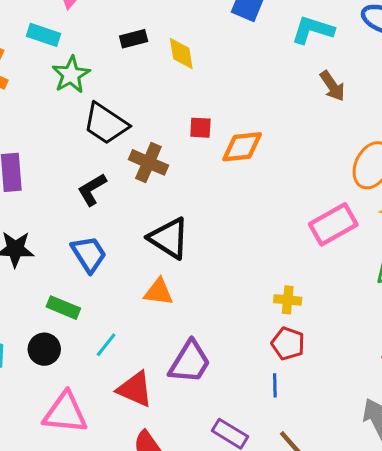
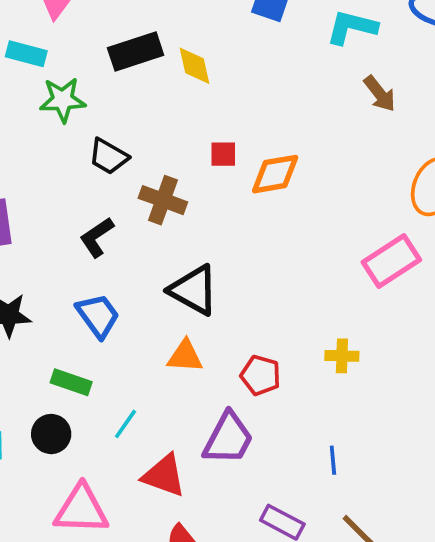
black rectangle: (134, 39) -> (136, 52), size x1.6
green star: (71, 75) -> (63, 100), turned 30
black trapezoid: (106, 124) -> (108, 157), size x0.7
red pentagon: (288, 344) -> (261, 375), moved

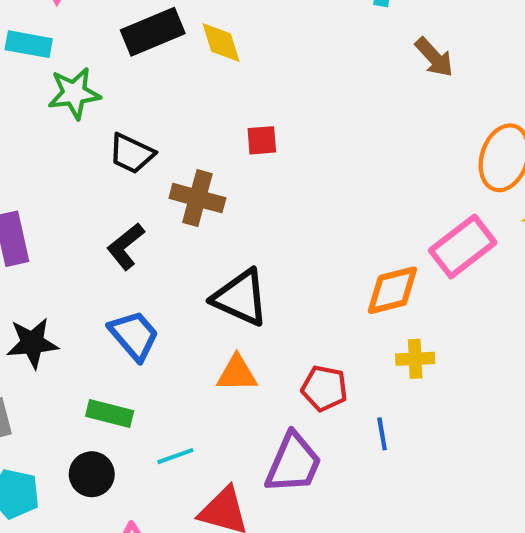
orange diamond: (275, 174) -> (392, 290), moved
cyan line: (126, 424) -> (175, 456), turned 40
blue line: (333, 460) -> (382, 434), moved

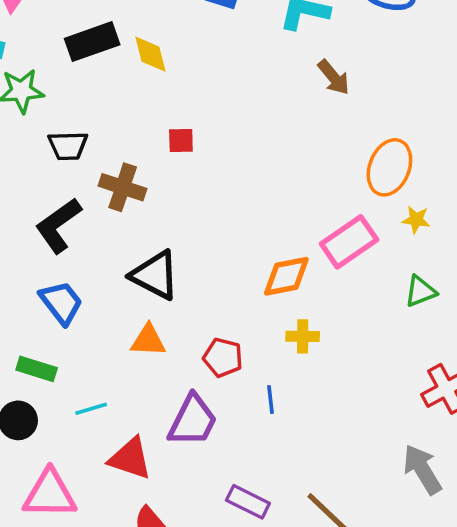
black trapezoid: (131, 154) -> (68, 146), turned -30
black L-shape: (126, 246) -> (58, 225), size x1.4

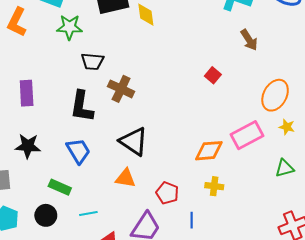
red square: (181, 141) -> (213, 75), moved, turned 35
black L-shape: (58, 225) -> (82, 106), turned -52

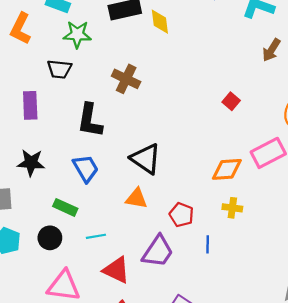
brown arrow: (249, 40) -> (271, 50), turned 65
black trapezoid: (92, 61) -> (59, 69), moved
red square: (213, 75) -> (231, 101), moved
brown cross: (121, 89) -> (126, 79), moved

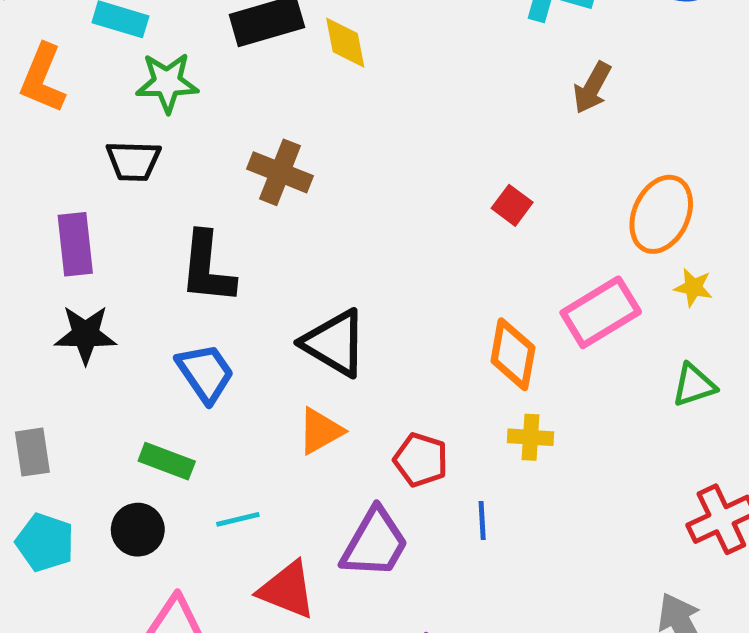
black star: (31, 163) -> (85, 335), moved
orange diamond: (227, 169) -> (513, 354), turned -72
orange triangle: (136, 198) -> (320, 431), turned -35

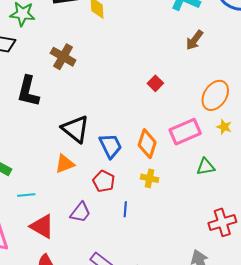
blue trapezoid: (205, 373) -> (111, 146), moved
green triangle: (694, 385) -> (206, 167), moved
purple trapezoid: (375, 543) -> (80, 212), size x0.7

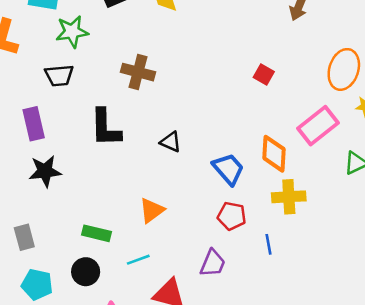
black triangle: (75, 129) -> (171, 142), moved, size x0.6
orange triangle: (65, 164) -> (152, 210), moved
yellow cross: (150, 178) -> (289, 197), size x1.4

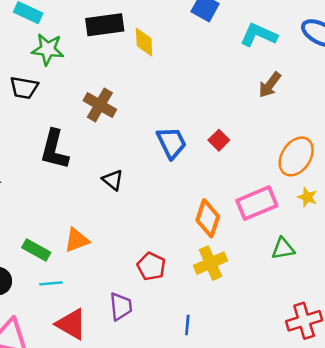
blue trapezoid: (228, 169) -> (172, 143), moved
yellow cross: (289, 197) -> (210, 263), turned -36
green rectangle: (97, 233) -> (36, 250), moved
blue line: (268, 244) -> (187, 325), moved
purple trapezoid: (213, 263) -> (121, 306), turned -44

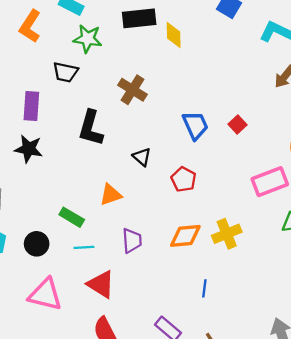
orange diamond: (208, 218) -> (185, 236), moved, turned 64
orange triangle: (77, 240) -> (111, 195), moved
red pentagon: (151, 266) -> (184, 179), moved
purple trapezoid: (121, 306) -> (132, 241), moved

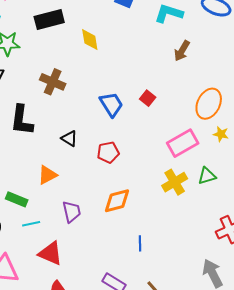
yellow diamond: (174, 35) -> (90, 40), moved
red pentagon: (184, 179) -> (108, 152), turned -30
yellow cross: (227, 234) -> (175, 182), moved

